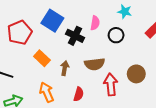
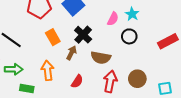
cyan star: (125, 12) -> (132, 14), moved
black cross: (75, 36) -> (83, 35), moved

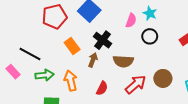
green arrow: (14, 69) -> (44, 75), moved
red arrow: (110, 81) -> (136, 84), turned 45

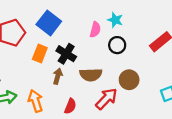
orange rectangle: (72, 46) -> (40, 53), moved, turned 63
brown circle: (163, 78) -> (129, 80), moved

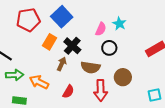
black circle: (117, 45) -> (109, 48), moved
red arrow: (106, 99) -> (101, 90), turned 125
orange arrow: (35, 101) -> (39, 82), turned -54

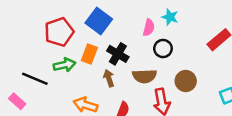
brown arrow: (62, 64) -> (109, 78), turned -32
green arrow: (15, 75) -> (64, 65), moved

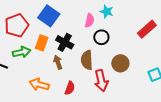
brown semicircle: (145, 76) -> (87, 60), turned 90

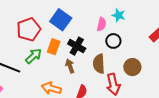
green arrow: (21, 52) -> (34, 56), turned -30

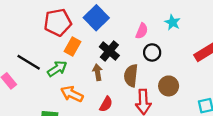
cyan star: (119, 15) -> (172, 22), moved
orange rectangle: (54, 47) -> (72, 46), moved
green arrow: (34, 56) -> (57, 69), moved

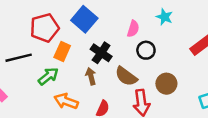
black line: (29, 62) -> (19, 58), moved, turned -40
brown semicircle: (131, 76) -> (126, 76), turned -55

